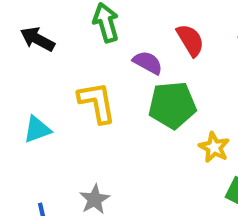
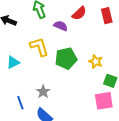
red semicircle: (190, 40) -> (79, 13), turned 84
green pentagon: (172, 105) -> (66, 58), moved

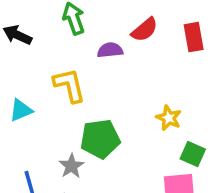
purple semicircle: (61, 26) -> (110, 50), turned -32
green pentagon: (66, 58) -> (100, 139), moved

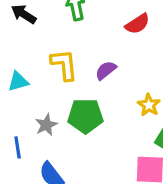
purple semicircle: (110, 50) -> (106, 70), moved, turned -40
gray star: (71, 166) -> (46, 125), moved

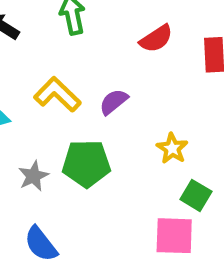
yellow L-shape: (64, 65) -> (57, 94), turned -40

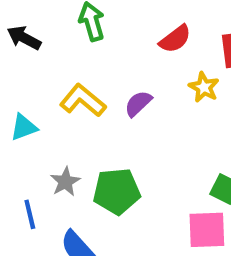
yellow star: (172, 148) -> (204, 87), moved
green pentagon: (86, 164) -> (117, 191), moved

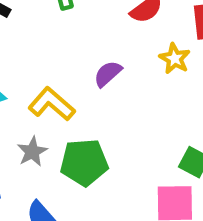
yellow L-shape: (83, 100) -> (52, 104), moved

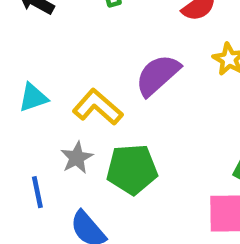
purple semicircle: (108, 74) -> (158, 75), size x1.5

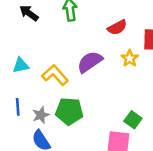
gray star: (77, 158) -> (41, 115), moved
blue line: (37, 192) -> (18, 107), moved

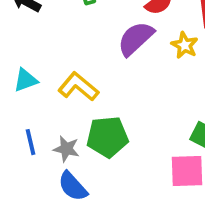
purple semicircle: (90, 62) -> (136, 39), moved
gray star: (41, 115) -> (66, 149), turned -30

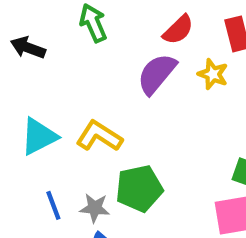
cyan triangle: (26, 80) -> (39, 136), size x1.4

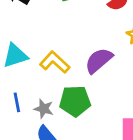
purple semicircle: (157, 74) -> (99, 61), moved

